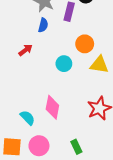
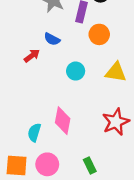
blue semicircle: (43, 25) -> (52, 39), moved, turned 104
orange circle: (85, 44) -> (99, 34), moved
cyan semicircle: (28, 118) -> (34, 132), turned -119

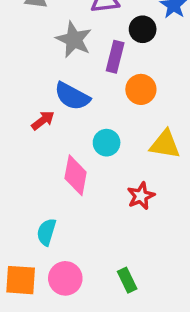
blue semicircle: (52, 39) -> (72, 96), size x1.5
pink diamond: (63, 121) -> (76, 175), moved
red star: (116, 122) -> (141, 196), moved, size x0.7

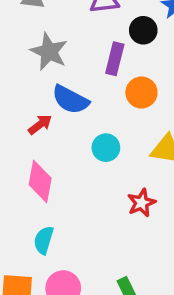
gray star: (74, 40) -> (49, 52), moved
pink diamond: (76, 175) -> (40, 181), moved

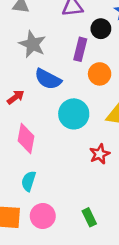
red arrow: (40, 125) -> (16, 97), moved
cyan circle: (106, 148) -> (74, 114), size x1.5

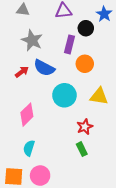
red arrow: (16, 97) -> (22, 72), moved
pink diamond: (26, 138) -> (27, 115), turned 35
green rectangle: (89, 217) -> (82, 149), moved

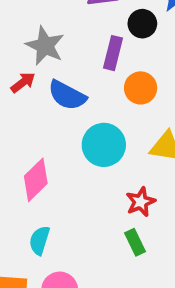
red arrow: (22, 72) -> (23, 82), moved

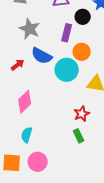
red arrow: (23, 82) -> (18, 65), moved
cyan circle: (104, 145) -> (67, 70), moved

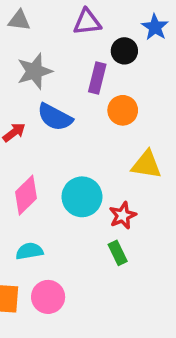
gray star: (30, 29) -> (34, 71), turned 30
cyan circle: (67, 70) -> (82, 197), moved
cyan semicircle: (27, 135) -> (29, 251), turned 63

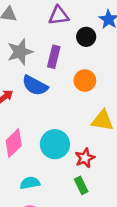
purple rectangle: (97, 78) -> (54, 57), moved
cyan semicircle: (29, 251) -> (30, 183), moved

